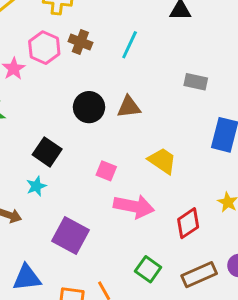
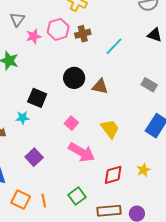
brown cross: (80, 42) -> (83, 34), turned 35
black square: (47, 152) -> (37, 98), turned -30
purple square: (70, 235) -> (34, 157), size x0.7

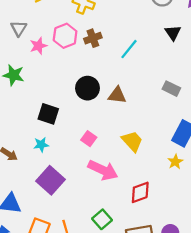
black triangle: (155, 35) -> (173, 33), turned 42
cyan star: (23, 118) -> (41, 145), moved
purple square: (34, 157) -> (50, 180), size x1.4
yellow star: (143, 170) -> (175, 162), moved

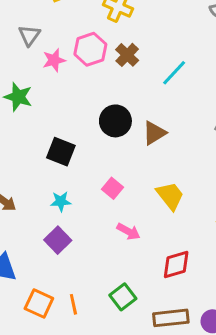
brown cross: (93, 38) -> (127, 55), turned -30
brown triangle: (117, 95) -> (154, 133), turned -42
cyan star: (41, 145) -> (61, 201), moved
pink arrow: (103, 170) -> (128, 231), size x0.6
purple square: (50, 180) -> (58, 240), size x0.7

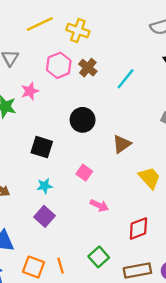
pink star: (54, 60) -> (30, 91), moved
brown triangle: (154, 133) -> (122, 144), moved
yellow trapezoid: (170, 196) -> (149, 178), moved

